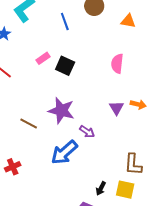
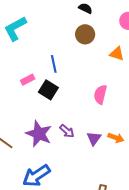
blue line: (65, 21) -> (54, 64), moved
purple arrow: (87, 132) -> (67, 131), moved

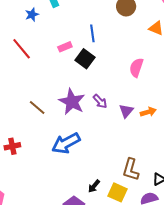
orange arrow: (116, 138) -> (148, 112), turned -42

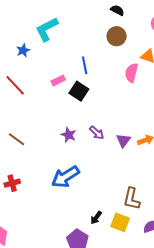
pink semicircle: (136, 68) -> (131, 73), moved
purple star: (72, 102) -> (69, 135), size x0.6
brown line: (37, 107) -> (16, 139), moved

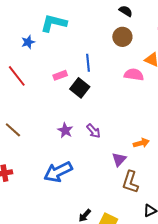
cyan L-shape: (47, 29) -> (54, 23), turned 36
pink semicircle: (131, 73) -> (134, 75), turned 78
purple triangle: (123, 140) -> (119, 159), moved
brown L-shape: (132, 199) -> (130, 182), moved

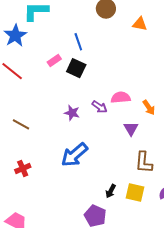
blue star: (28, 42) -> (15, 36), size x1.6
pink semicircle: (134, 75) -> (121, 97), moved
orange arrow: (141, 143) -> (149, 108), turned 84
brown L-shape: (130, 182) -> (144, 162), moved

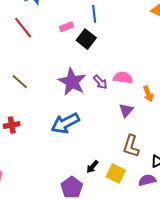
purple star: (72, 113) -> (72, 82), size x1.8

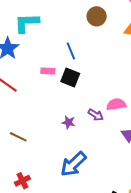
pink rectangle: (66, 27) -> (48, 71), turned 40
purple star: (72, 82) -> (69, 122), size x0.5

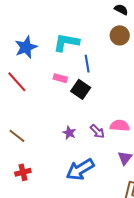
cyan L-shape: (27, 23) -> (66, 42), moved
blue arrow: (73, 164) -> (80, 169), moved
red cross: (22, 181) -> (23, 172), moved

